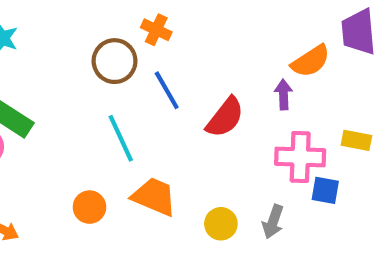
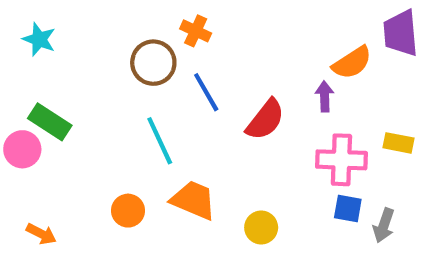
blue square: (325, 190) -> (348, 208), moved
gray arrow: (273, 222) -> (384, 225), moved

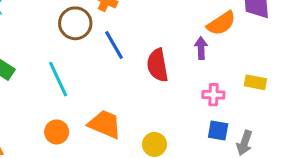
red semicircle: (265, 120) -> (158, 65), turned 132
cyan line: (160, 141) -> (58, 79), moved
pink cross: (341, 160) -> (213, 95), size x0.6

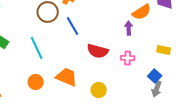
red semicircle: (158, 65) -> (98, 51), moved, turned -65
pink cross: (213, 95) -> (128, 58), moved
blue square: (218, 130) -> (155, 76), moved, turned 32

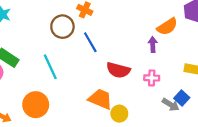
orange trapezoid: (67, 77) -> (100, 99), moved
orange circle: (36, 82) -> (36, 105), moved, size x1.5
gray arrow: (157, 89) -> (171, 105), moved, turned -77

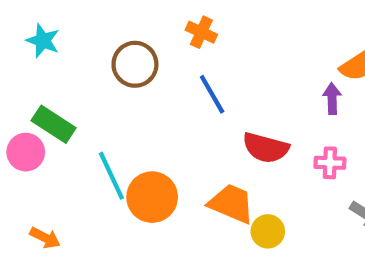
brown circle: (62, 27) -> (135, 64), moved
cyan line: (50, 67) -> (111, 176), moved
orange circle: (36, 105) -> (152, 197), moved

